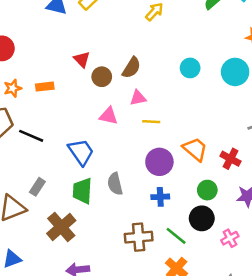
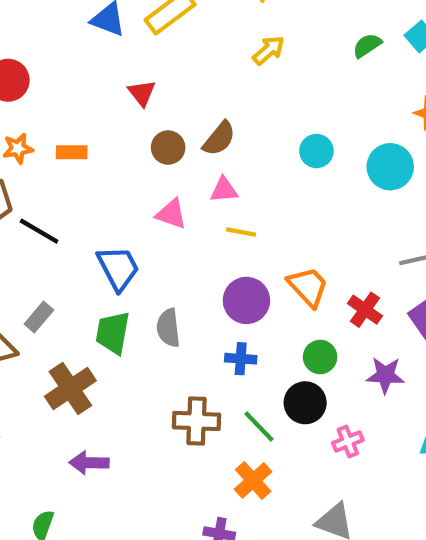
red triangle: (82, 59) -> (142, 93), moved

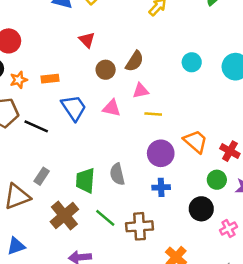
blue trapezoid: (118, 268) -> (74, 108), moved
green circle: (320, 357) -> (217, 180), moved
green line: (259, 427) -> (105, 218), moved

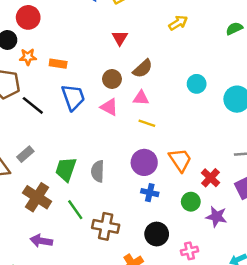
red triangle: (87, 40) -> (120, 38), moved
brown circle: (106, 70) -> (112, 79), moved
blue cross: (161, 187) -> (150, 193), moved
black circle: (201, 209) -> (157, 234), moved
brown cross: (64, 216) -> (37, 197), turned -32

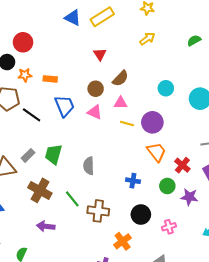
purple circle: (144, 162) -> (152, 122), moved
green trapezoid: (66, 169) -> (54, 154), moved

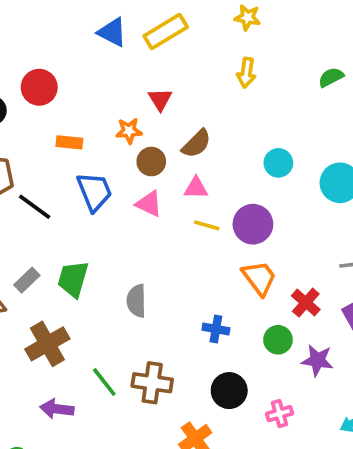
yellow arrow: (147, 39) -> (246, 73), turned 133
red circle: (23, 42) -> (39, 87), moved
orange star: (25, 75) -> (129, 131), moved
brown cross: (40, 190) -> (47, 344), turned 30
green line: (72, 199) -> (104, 382), moved

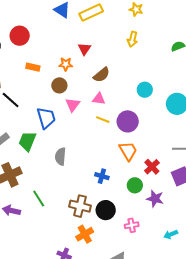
brown circle: (151, 162) -> (59, 85), moved
blue trapezoid: (94, 192) -> (46, 118), moved
pink triangle: (149, 204) -> (73, 105), turned 35
brown cross: (152, 383) -> (80, 206), moved

